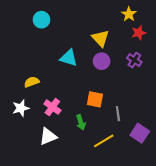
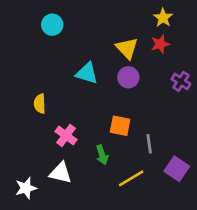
red star: (139, 33) -> (160, 44), moved
purple cross: (134, 60) -> (181, 81), moved
yellow semicircle: (32, 82) -> (40, 104), turned -72
white star: (21, 108) -> (26, 188), moved
white triangle: (48, 136) -> (61, 173), turned 36

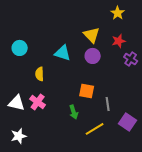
cyan circle: (52, 25) -> (20, 48), moved
red star: (160, 44) -> (119, 41), moved
yellow semicircle: (40, 104) -> (40, 74), moved
pink cross: (66, 135) -> (38, 102), moved
white triangle: (61, 173) -> (17, 103), moved

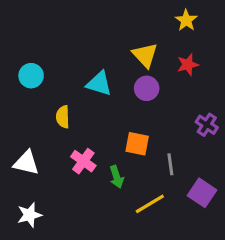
purple cross: (131, 59) -> (207, 125), moved
pink cross: (38, 102) -> (83, 161), moved

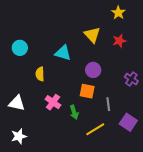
purple circle: (147, 88) -> (93, 70), moved

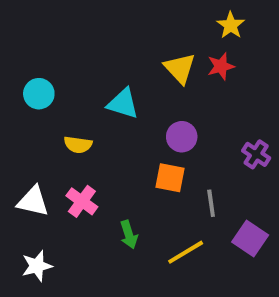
red star: (119, 41) -> (221, 66), moved
yellow semicircle: (40, 74) -> (78, 145), turned -80
pink cross: (53, 102) -> (82, 201), moved
green arrow: (74, 112) -> (129, 235), moved

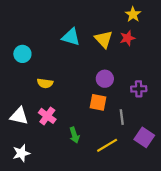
cyan triangle: (123, 103) -> (71, 37), moved
purple cross: (256, 154) -> (139, 89), moved, turned -35

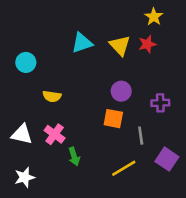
cyan triangle: (71, 37) -> (82, 43), turned -36
green arrow: (74, 135) -> (74, 156), moved

